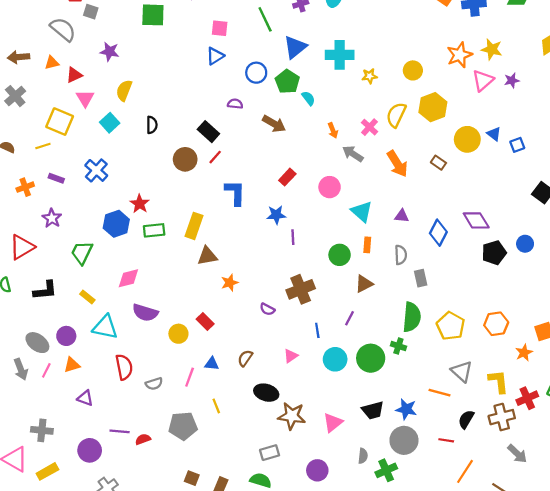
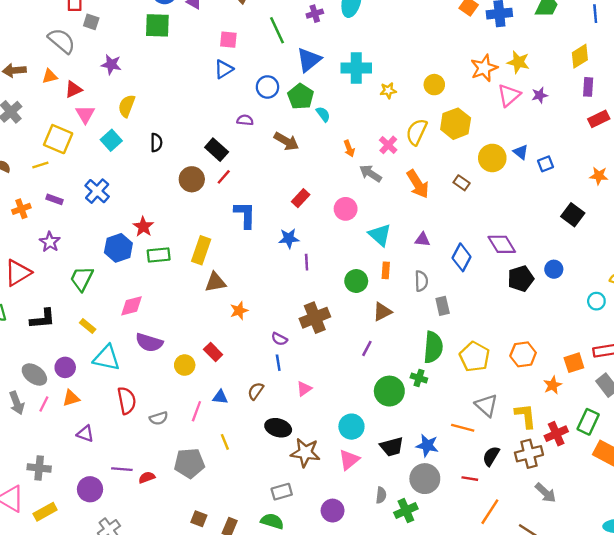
blue line: (317, 330) -> (278, 363), moved
cyan circle: (335, 359) -> (351, 427), moved

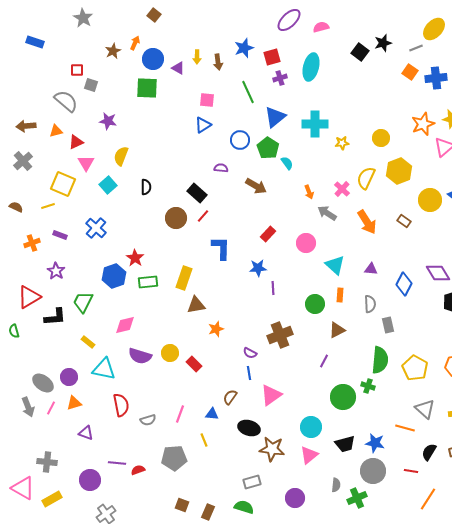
black L-shape: (43, 319) -> (55, 317), moved
yellow circle: (185, 365) -> (170, 353), moved
pink triangle: (304, 389) -> (271, 395), size x1.6
blue triangle: (220, 397) -> (212, 414), moved

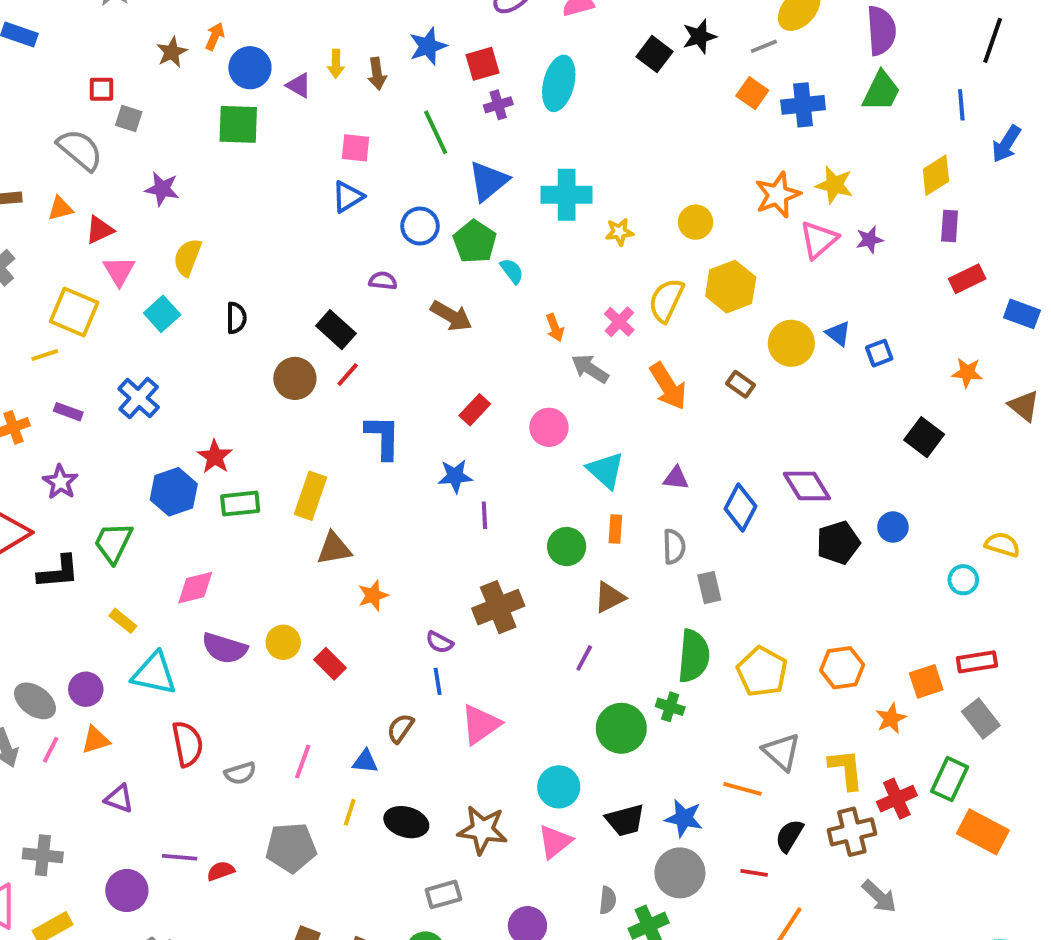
black ellipse: (249, 428) -> (406, 822), moved
yellow line: (204, 440) -> (350, 812), turned 40

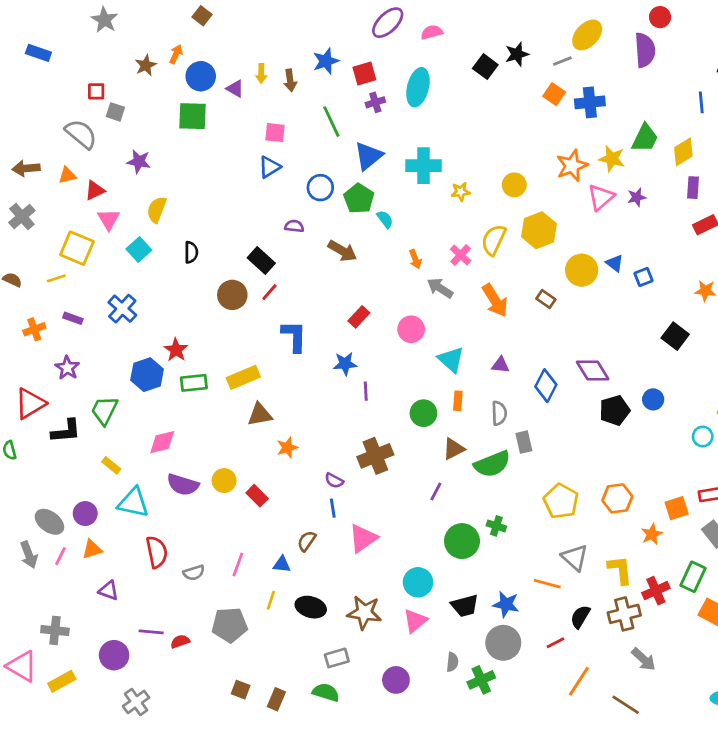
green trapezoid: (881, 91) -> (645, 138), moved
yellow rectangle: (311, 496) -> (243, 377), turned 48
green semicircle: (694, 656) -> (492, 464), moved, turned 63
red line: (754, 873) -> (556, 643), turned -36

